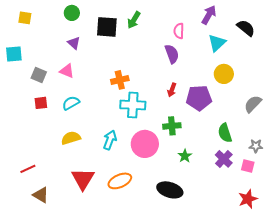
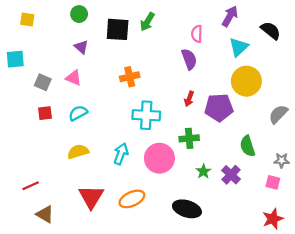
yellow circle: (224, 74) -> (246, 81), size x1.4
orange cross: (120, 80) -> (130, 77), moved
purple cross: (224, 159) -> (231, 175), moved

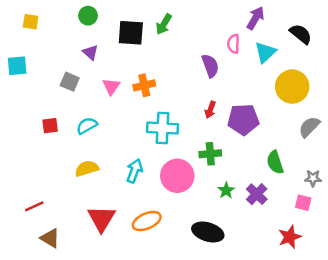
pink semicircle: (197, 34) -> (233, 44), moved
pink triangle: (74, 78) -> (111, 87), moved, turned 42
yellow circle: (246, 81) -> (292, 87), moved
gray square: (43, 82) -> (70, 82), moved
red star: (273, 219) -> (290, 237), moved

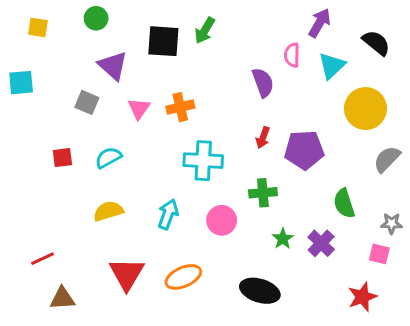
green circle: (88, 16) -> (96, 18), moved
purple triangle: (90, 52) -> (113, 66), size x1.5
pink circle: (177, 176) -> (222, 220), size x0.7
brown triangle: (50, 238) -> (62, 298), turned -35

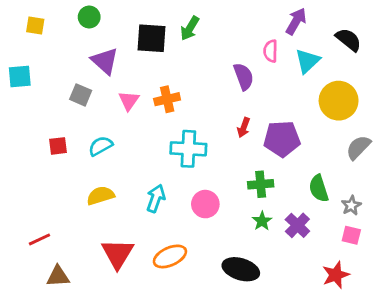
green cross: (263, 193) -> (261, 184), moved
gray star: (392, 223) -> (351, 205), moved, turned -30

